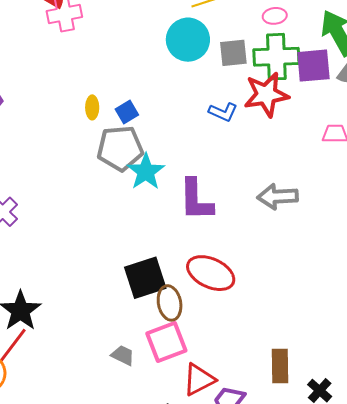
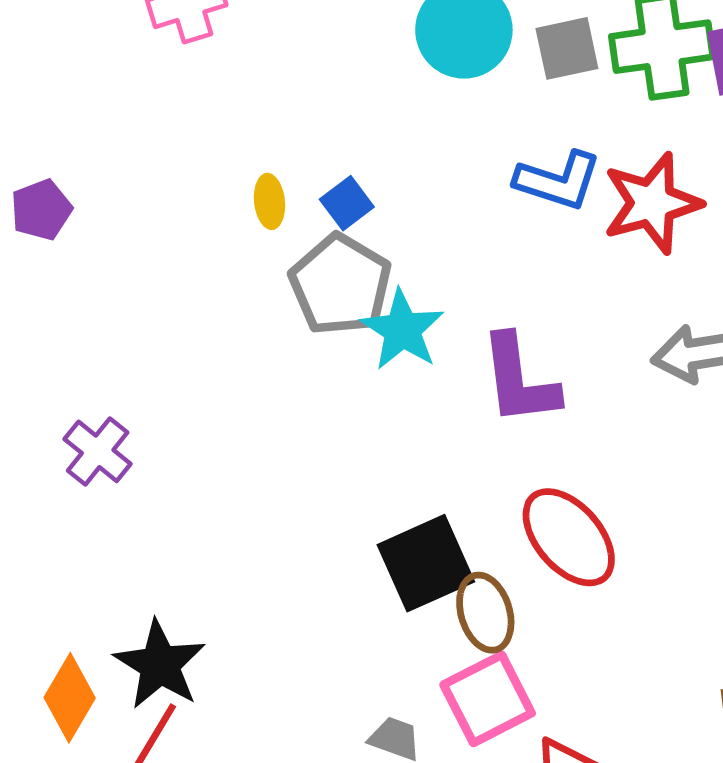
red star: (266, 95) -> (652, 203), moved
blue L-shape: (223, 112) -> (558, 181), size x1.4
gray pentagon: (120, 148) -> (340, 285), turned -30
red ellipse: (211, 273) -> (569, 537), turned 30

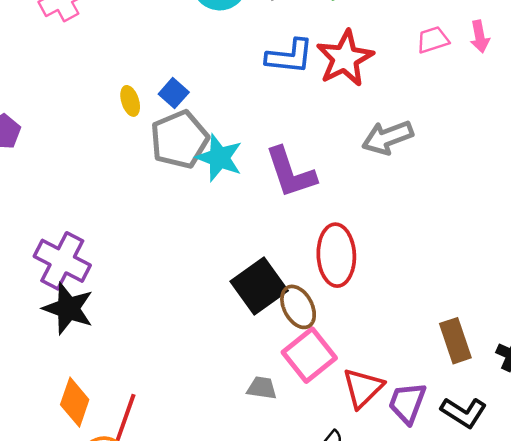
gray pentagon: (340, 285) -> (179, 139), turned 30
purple cross: (98, 451) -> (62, 261), size x1.4
red ellipse: (569, 537) -> (336, 255), turned 50
black star: (160, 665) -> (68, 308), moved

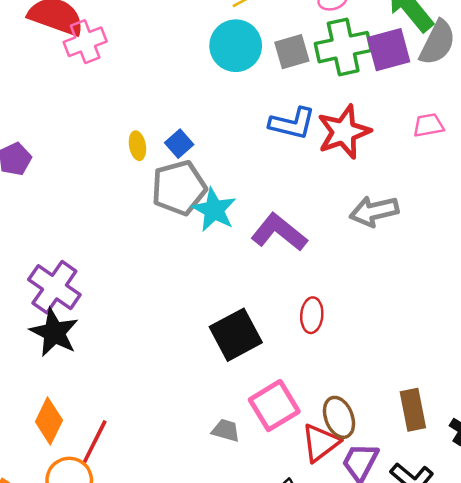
purple L-shape: (291, 173) -> (279, 232), turned 140
red ellipse: (336, 255) -> (312, 315), size x0.6
brown ellipse: (298, 307) -> (339, 417), moved

